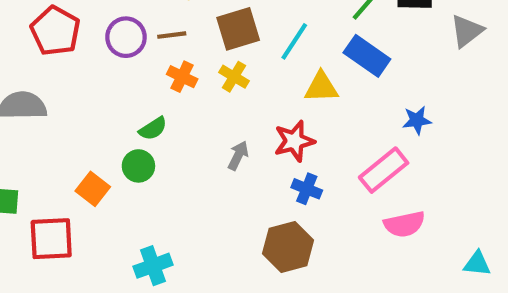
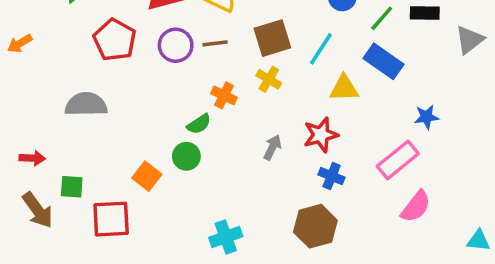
orange cross: (182, 77) -> (224, 95), moved
pink semicircle: (404, 224) -> (416, 207), turned -40
cyan cross: (153, 266) -> (226, 237), moved

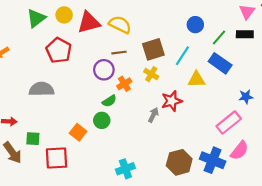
purple circle: (176, 45) -> (104, 70), moved
orange cross: (224, 95) -> (124, 84), turned 32
red star: (321, 135) -> (172, 101), moved
blue cross: (332, 176) -> (213, 160), moved, size x1.6

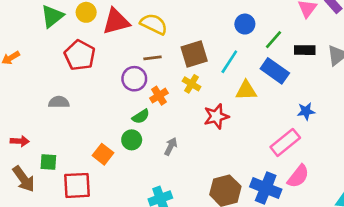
black rectangle: (245, 34) -> (305, 50), moved
gray semicircle: (41, 89) -> (59, 102), size x0.7
gray arrow: (153, 115) -> (171, 146), moved

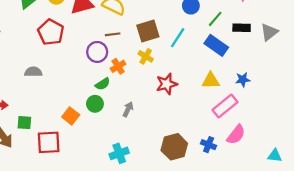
yellow triangle: (246, 90) -> (211, 81), moved
blue cross: (266, 188) -> (209, 145), size x0.6

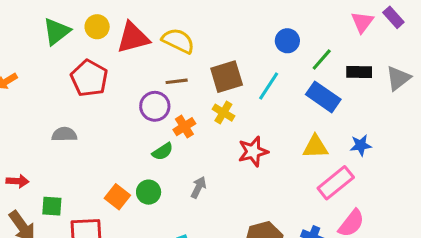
green circle: (95, 104) -> (149, 192), moved

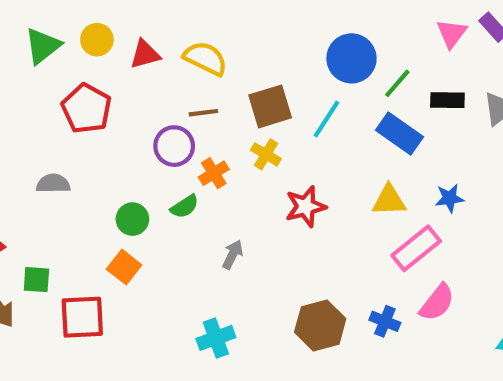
red triangle: (133, 38) -> (145, 54), size x0.7
blue circle: (287, 41) -> (351, 58), size x1.5
green circle: (149, 192) -> (132, 219), moved

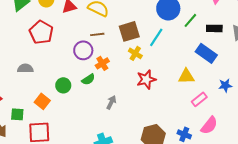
blue rectangle: (399, 134) -> (206, 53), moved
yellow cross: (266, 154) -> (135, 53), moved
blue star: (450, 198) -> (225, 85), moved
pink rectangle: (416, 248) -> (199, 99), size x0.7
orange square: (124, 267) -> (42, 101), moved

